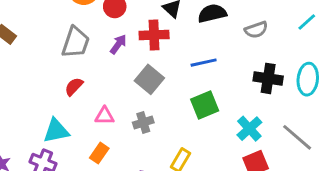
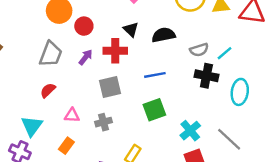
cyan line: (307, 22) -> (224, 53), moved
black cross: (268, 78) -> (206, 76), moved
gray square: (149, 79) -> (110, 87), turned 35
cyan triangle: (56, 131) -> (32, 126), turned -45

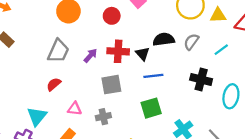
red circle: (84, 26) -> (112, 16), moved
black triangle: (131, 29) -> (142, 54), moved
gray semicircle: (199, 50) -> (191, 42), moved, turned 140
cyan line: (224, 53) -> (221, 50), moved

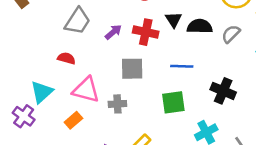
black triangle: (142, 54) -> (174, 20), moved
black cross: (201, 79) -> (223, 91), moved
red semicircle: (54, 84) -> (66, 58), turned 48
pink triangle: (75, 109) -> (86, 90), size x1.6

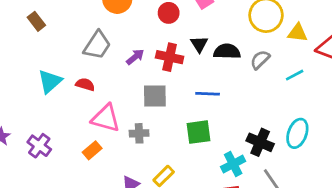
black cross: (223, 91) -> (260, 142), moved
cyan triangle: (42, 92) -> (50, 81), moved

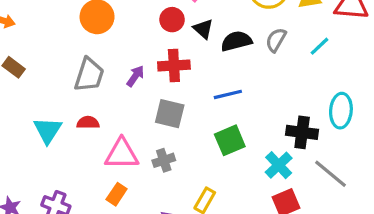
red circle: (169, 13) -> (172, 20), moved
black triangle: (199, 44) -> (203, 29), moved
gray square: (155, 96) -> (170, 114), turned 30

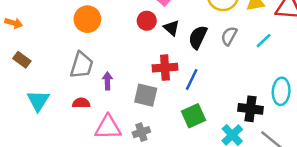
black semicircle: (236, 41) -> (198, 37), turned -50
red cross: (174, 65) -> (165, 68), moved
purple arrow: (135, 76) -> (107, 81), moved, turned -35
blue line: (228, 94) -> (192, 79), turned -50
cyan triangle: (48, 130) -> (38, 101), moved

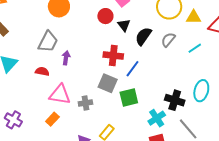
gray square: (146, 95) -> (108, 83), moved

